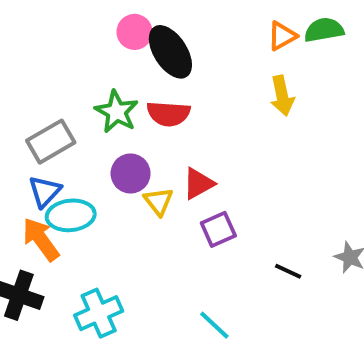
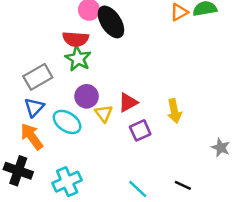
yellow arrow: (282, 96) -> (174, 111), moved
red semicircle: (168, 114) -> (76, 39), moved
cyan ellipse: (71, 215) -> (67, 122), moved, turned 40
black line: (288, 271) -> (183, 185), moved

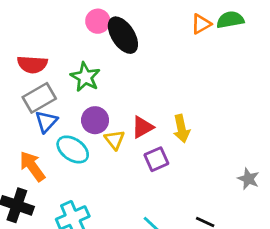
red semicircle: (76, 39) -> (32, 64), moved
blue triangle: (34, 107) -> (46, 122), moved
yellow arrow: (174, 111) -> (181, 129), moved

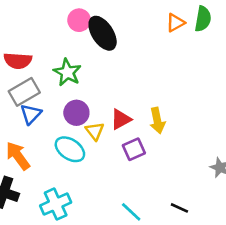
green semicircle: (230, 20) -> (203, 19), turned 110
cyan ellipse: (73, 149) -> (70, 149), moved

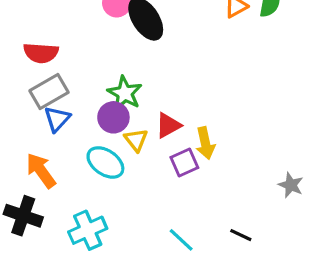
green star: (67, 72) -> (125, 93), moved
yellow arrow: (157, 121) -> (205, 143), moved

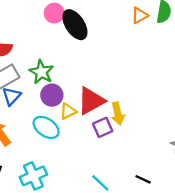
green star: (125, 93) -> (41, 72), moved
red triangle: (168, 125) -> (91, 101), size x1.5
yellow triangle: (136, 140) -> (68, 111), turned 42

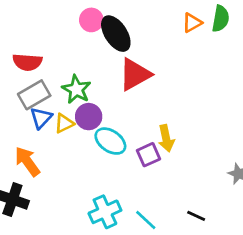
red triangle: (91, 101) -> (135, 74), moved
yellow triangle: (68, 111) -> (64, 123), moved
cyan ellipse: (46, 127) -> (110, 141), moved
cyan cross: (33, 176) -> (105, 212), moved

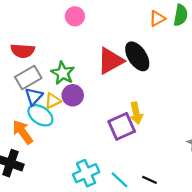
black ellipse: (116, 34) -> (137, 56), moved
cyan ellipse: (110, 141) -> (40, 115), moved
purple square: (148, 155) -> (122, 126), size x1.4
black line: (196, 216) -> (149, 180), moved

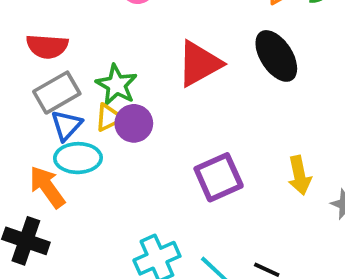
black ellipse: (137, 56) -> (276, 56), moved
yellow triangle: (53, 101) -> (109, 118), moved
yellow arrow: (136, 113) -> (299, 175), moved
cyan ellipse: (40, 115) -> (78, 158), turned -35

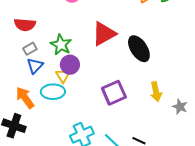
black ellipse: (276, 56) -> (139, 49), moved
gray rectangle: (57, 93) -> (30, 49), size x0.6
yellow triangle: (109, 118) -> (63, 76), moved, turned -35
cyan ellipse: (78, 158) -> (53, 92), moved

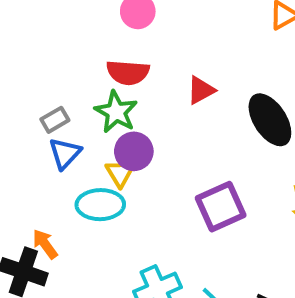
red semicircle: (25, 25) -> (128, 72), moved
red triangle: (104, 34) -> (201, 90), size x0.6
orange arrow: (25, 98) -> (45, 244), moved, size x0.7

